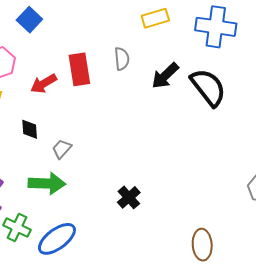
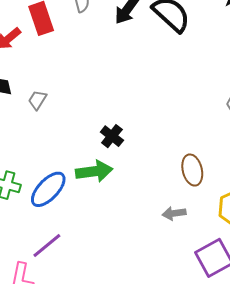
green arrow: (47, 183) -> (94, 171), moved

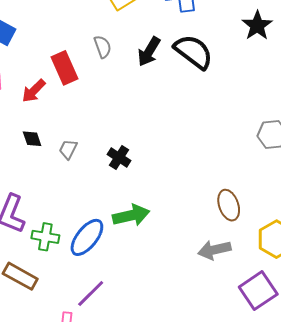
black cross: (112, 136) -> (119, 157), moved
gray arrow: (174, 213) -> (214, 250), size x1.4

